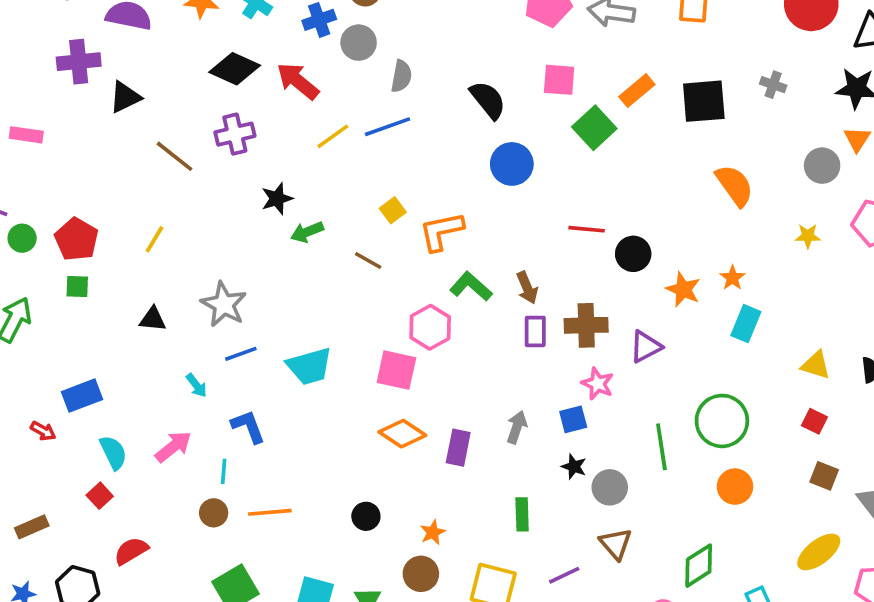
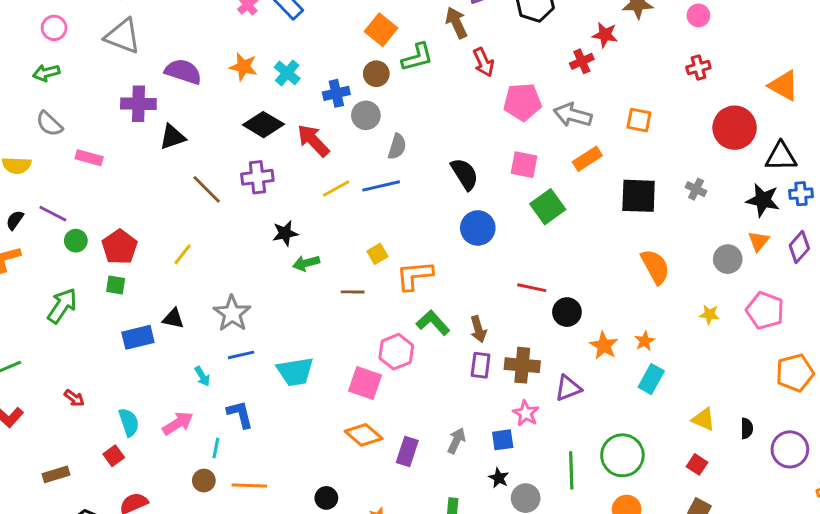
orange rectangle: (637, 91) -> (587, 159), moved
brown line: (368, 261) -> (353, 292), turned -35
blue rectangle: (82, 396) -> (138, 337), moved

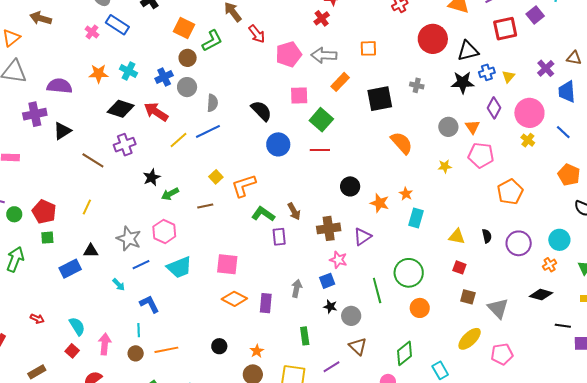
orange triangle: (759, 241) -> (472, 127), moved
red line: (532, 288) -> (320, 150), moved
pink hexagon: (396, 352) -> (164, 232), moved
purple rectangle: (481, 365) -> (279, 237), moved
pink arrow: (178, 423) -> (105, 344), moved, turned -40

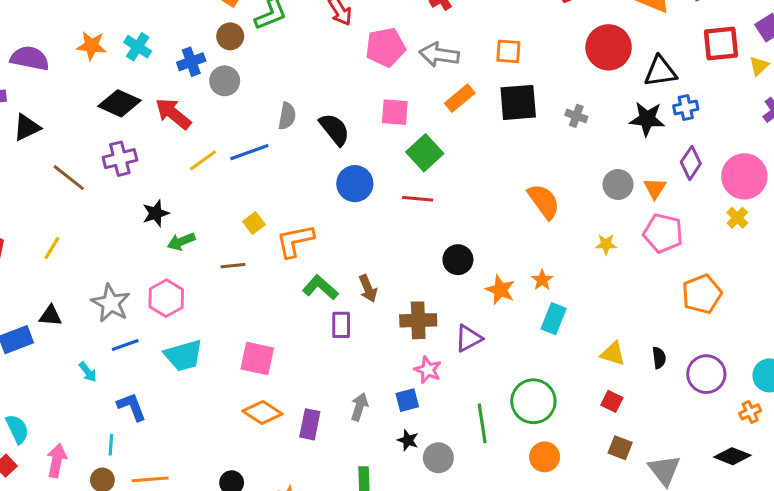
yellow triangle: (508, 77) -> (759, 66), moved
black square: (380, 99) -> (518, 102), moved
gray semicircle: (212, 103) -> (287, 116), moved

